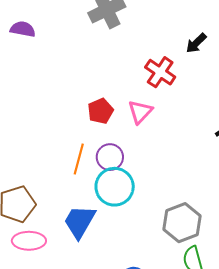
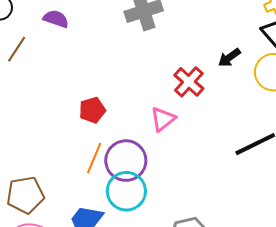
red pentagon: (101, 111) -> (92, 110), moved
purple circle: (110, 157) -> (126, 161), size x1.5

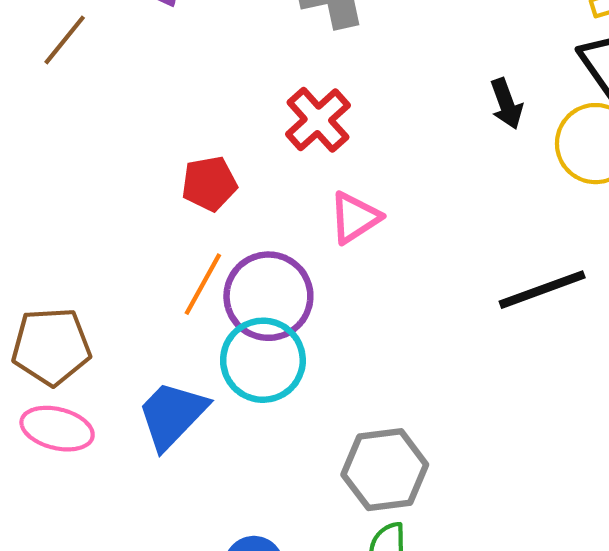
black arrow: (229, 58) -> (506, 104), turned -80
red cross: (189, 82) -> (318, 120), moved

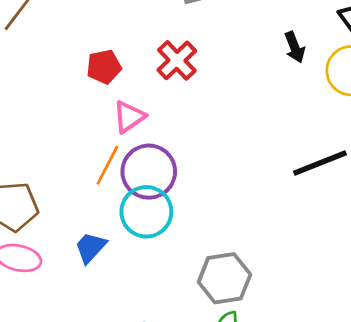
red pentagon: (209, 184) -> (104, 67), moved
pink triangle: (355, 218) -> (129, 117), moved
blue trapezoid: (172, 415) -> (90, 247), size x0.7

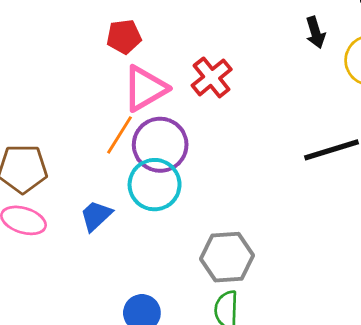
red cross: (177, 60) -> (212, 77), moved
pink triangle: (129, 117) -> (145, 88), size x1.4

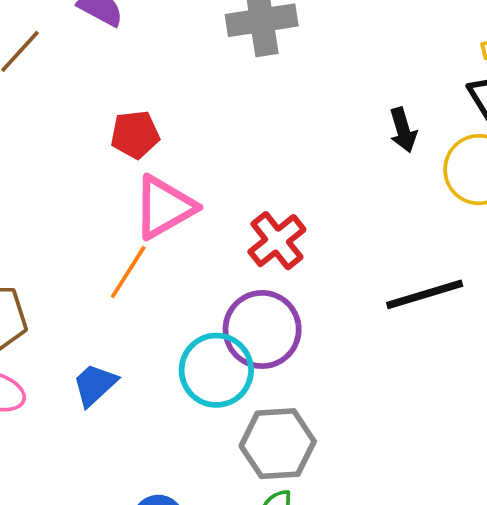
red cross: (212, 77) -> (277, 241), moved
purple circle: (160, 145) -> (262, 329), moved
cyan circle: (155, 185) -> (216, 370), moved

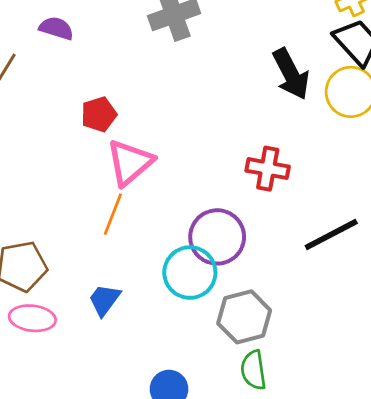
black arrow: (403, 130) -> (291, 74), size x1.6
red cross: (277, 241) -> (268, 169), moved, turned -30
black line: (425, 294) -> (331, 234), moved

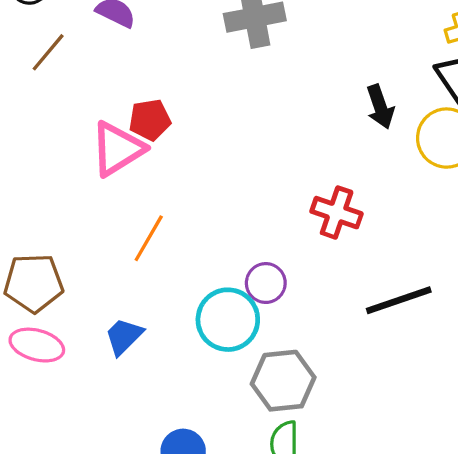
black arrow: (291, 74) -> (380, 107), size x0.7
pink triangle: (130, 162) -> (118, 149), moved
purple circle: (217, 237) -> (266, 283), size x0.6

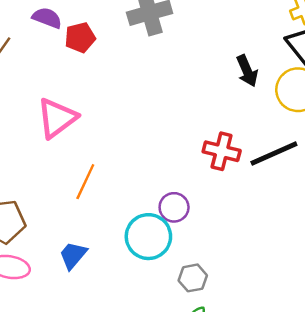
red pentagon: (150, 120) -> (80, 38), moved
black line: (399, 300) -> (274, 153), moved
gray hexagon: (283, 381) -> (193, 278), size x0.6

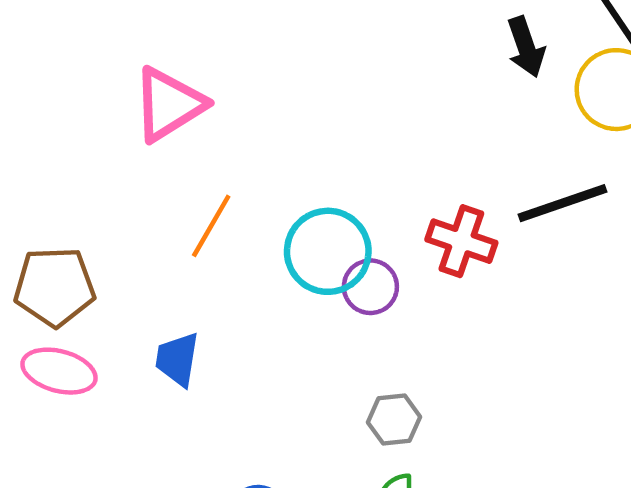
red cross: (222, 151) -> (461, 241), moved
cyan circle: (148, 237) -> (328, 251), moved
blue trapezoid: (73, 255) -> (177, 359), turned -36

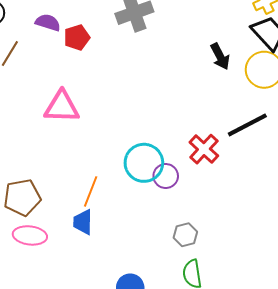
pink triangle: (169, 104) -> (62, 107), turned 42
orange line: (211, 226) -> (91, 191), moved
red cross: (461, 241) -> (204, 149), turned 32

